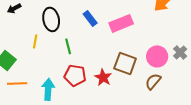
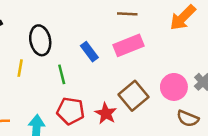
blue rectangle: (90, 18) -> (89, 52), moved
brown square: (125, 63) -> (134, 96), turned 30
brown semicircle: (153, 81) -> (188, 119), moved, turned -108

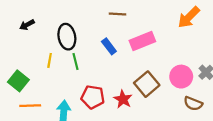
brown line: (127, 14) -> (118, 14), moved
green line: (62, 74) -> (75, 61), moved

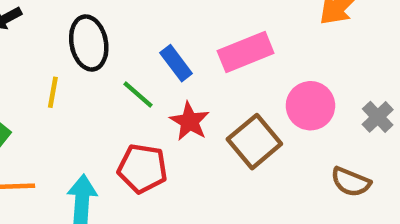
green line: (75, 61) -> (138, 95), moved, turned -35
pink circle: (181, 77) -> (310, 106), moved
red star: (123, 99) -> (190, 121), moved

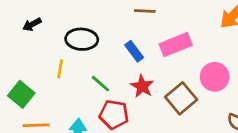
black ellipse: (89, 43) -> (82, 39), turned -76
green line: (138, 95) -> (100, 84), moved

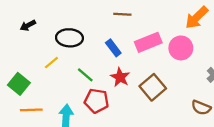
yellow line: (60, 69) -> (51, 63), turned 40
pink circle: (215, 77) -> (181, 48), moved

